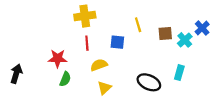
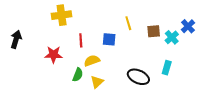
yellow cross: (85, 16) -> (62, 15), moved
black arrow: (16, 74) -> (16, 39), moved
green semicircle: (65, 79) -> (78, 75), moved

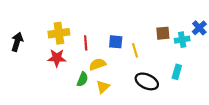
yellow cross: (62, 15) -> (59, 33), moved
yellow line: (128, 23) -> (135, 50), moved
cyan cross: (172, 37) -> (182, 40), turned 32

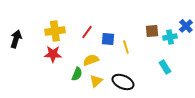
red line: (86, 43) -> (87, 32), moved, turned 40
cyan rectangle: (177, 72) -> (165, 67), turned -48
black ellipse: (147, 81) -> (123, 82), moved

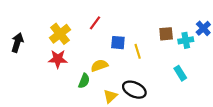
yellow cross: (55, 31) -> (60, 34), turned -30
red line: (87, 32) -> (95, 23), moved
yellow triangle: (96, 81) -> (110, 96), moved

